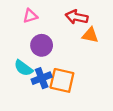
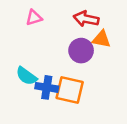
purple circle: (42, 45) -> (81, 51), moved
blue cross: (42, 78) -> (47, 87), turned 30

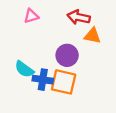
purple circle: (81, 51) -> (67, 55), moved

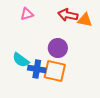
orange triangle: (92, 36) -> (85, 20), moved

